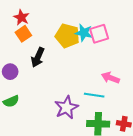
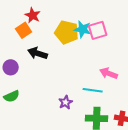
red star: (21, 17) -> (33, 15), moved
black arrow: (38, 57) -> (38, 53), turned 84
purple star: (66, 107) -> (66, 102), size x0.6

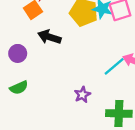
cyan line: (93, 90) -> (114, 66), moved, turned -48

